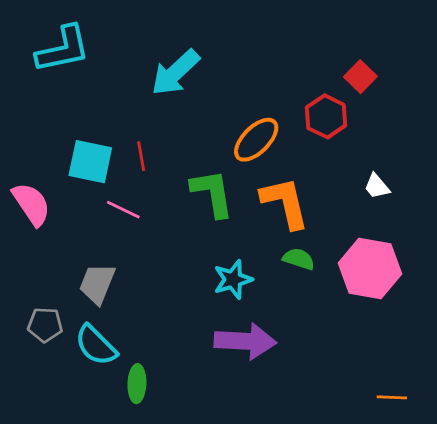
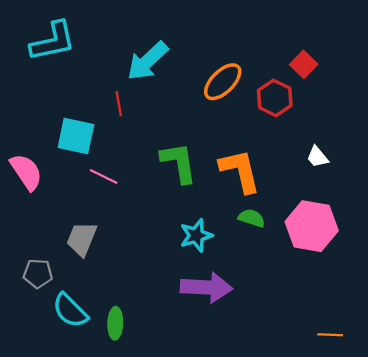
orange ellipse: (256, 140) -> (223, 82), moved
red line: (141, 156) -> (119, 104), moved
cyan semicircle: (96, 345) -> (70, 311), moved

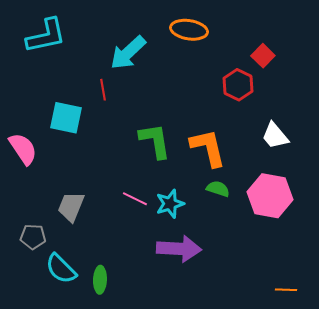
orange ellipse: (223, 82) -> (189, 30), moved, turned 54
white trapezoid: (317, 157) -> (275, 136), size x1.4
pink line: (104, 176) -> (135, 199), moved

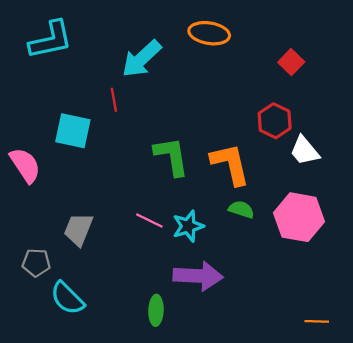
red hexagon: (238, 85) -> (275, 121), moved
green ellipse: (100, 280) -> (156, 310), moved

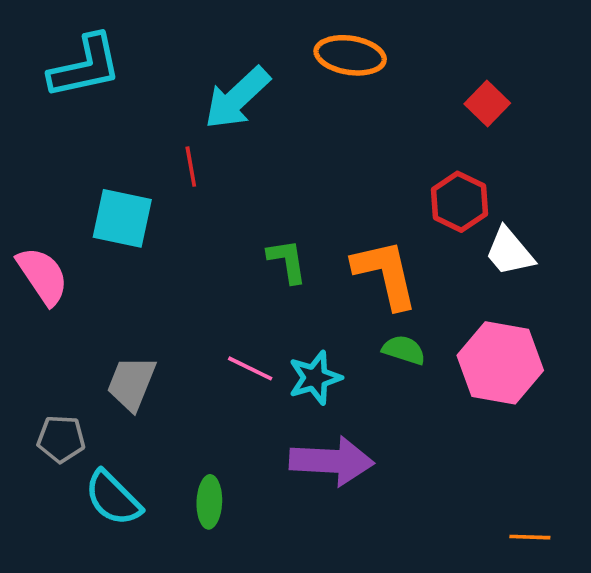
green L-shape: (172, 156) -> (287, 261), size x0.7
green ellipse: (156, 310) -> (209, 502), moved

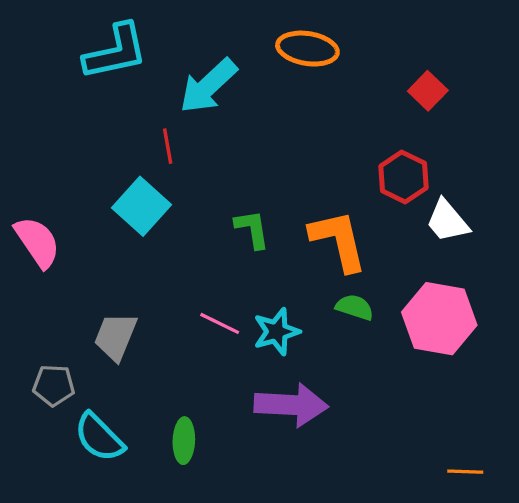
cyan L-shape: (85, 66) -> (116, 52), moved
cyan square: (122, 218) -> (142, 206), moved, turned 30

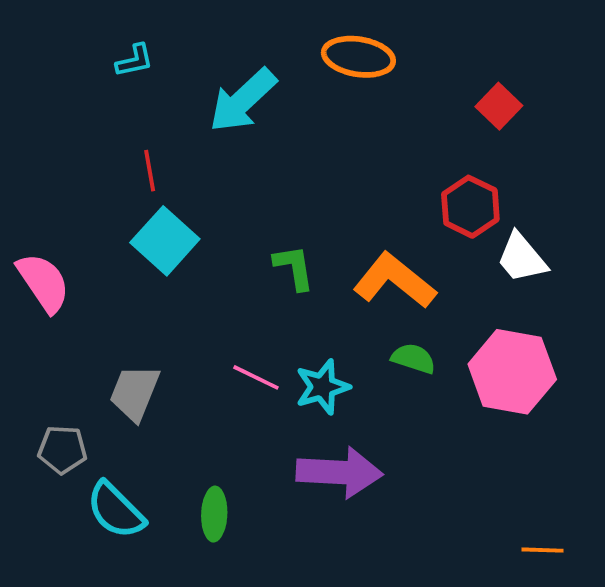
cyan L-shape: (116, 52) -> (135, 61), size x0.5
red line: (168, 146) -> (150, 171), moved
orange L-shape: (338, 241) -> (395, 281), turned -38

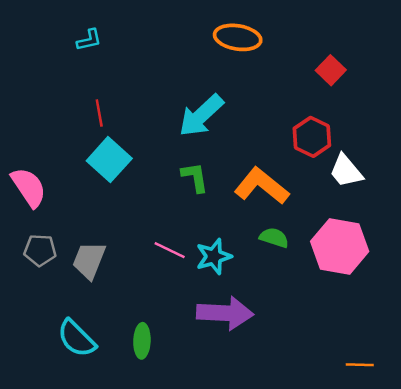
cyan arrow: (243, 100) -> (201, 115), moved
gray pentagon: (62, 450) -> (40, 250), moved

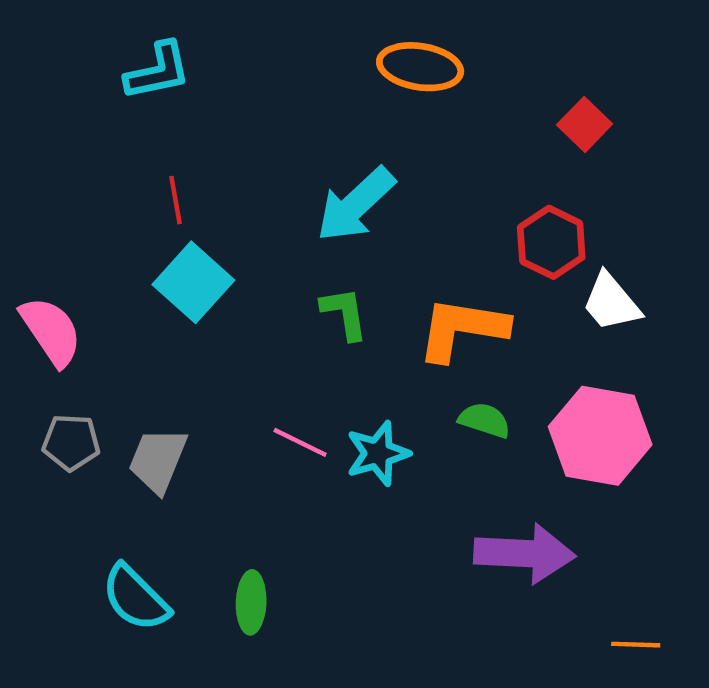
cyan L-shape: (89, 40) -> (158, 71), size x1.5
orange L-shape: (262, 186) -> (462, 329), turned -30
purple arrow: (225, 313) -> (525, 553), moved

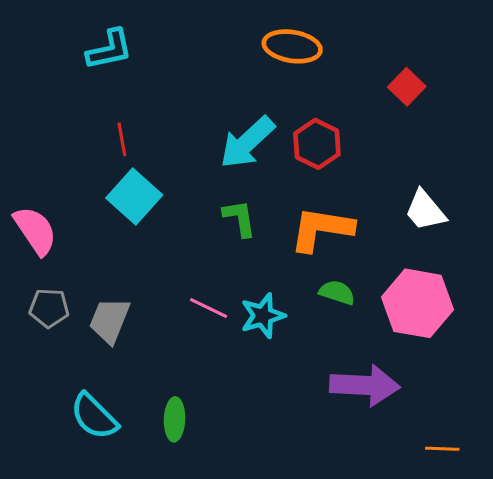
red hexagon: (551, 242) -> (317, 144), moved

